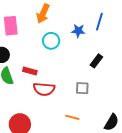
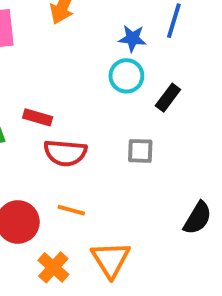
cyan circle: (51, 41) -> (126, 76), moved
orange line: (72, 117) -> (71, 210), moved

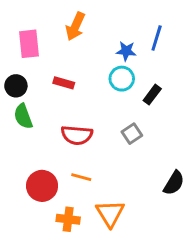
red rectangle: (38, 117) -> (64, 83), moved
gray square: (140, 151) -> (132, 134), turned -36
orange cross: (53, 267) -> (68, 219), turned -35

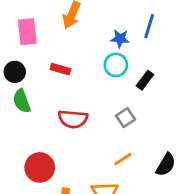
orange line: (81, 177) -> (123, 159), moved, turned -48

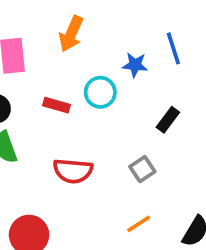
blue line: (149, 26) -> (173, 48), turned -35
cyan circle: (116, 65) -> (100, 92), moved

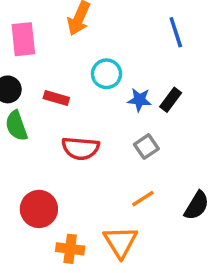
blue star: (135, 65) -> (139, 100), moved
red rectangle: (56, 105) -> (56, 98), moved

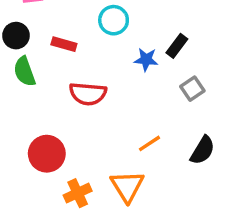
blue star: (139, 100) -> (146, 60), moved
gray square: (146, 147) -> (192, 89), moved
orange cross: (70, 249) -> (78, 193), turned -32

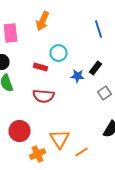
red rectangle: (64, 44) -> (40, 67), moved
orange line: (149, 143) -> (82, 152), moved
orange triangle: (127, 186) -> (60, 139), moved

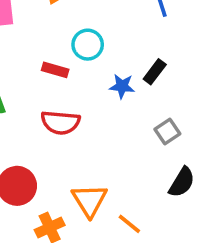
gray square: (104, 93) -> (167, 132), moved
orange line: (82, 152) -> (129, 224), turned 72

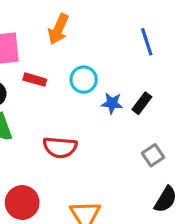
red rectangle: (55, 70) -> (35, 80), moved
blue star: (122, 86) -> (112, 103), moved

